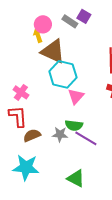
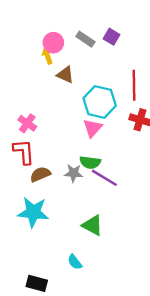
purple square: (84, 16) -> (111, 37), moved
brown triangle: (53, 51) -> (65, 75), size x0.6
cyan hexagon: (63, 74) -> (100, 102), moved

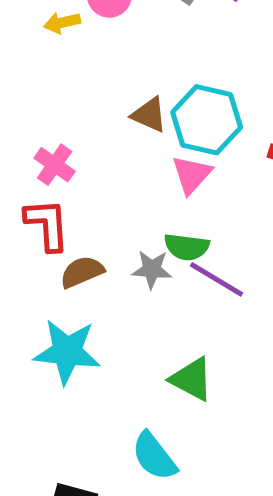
yellow arrow: (47, 56) -> (62, 23), moved, turned -84
brown triangle: (65, 75) -> (149, 115), moved
cyan semicircle: (75, 262) -> (154, 456), size x1.5

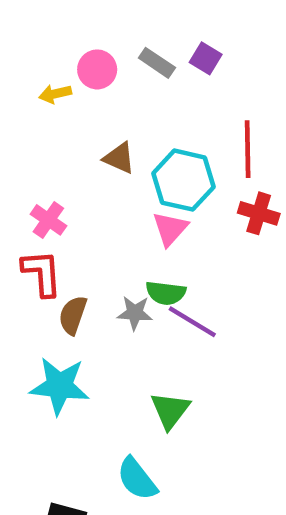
brown triangle: (149, 115) -> (119, 158), moved
brown semicircle: (82, 272) -> (73, 315), turned -48
green triangle: (192, 379) -> (170, 410), turned 39

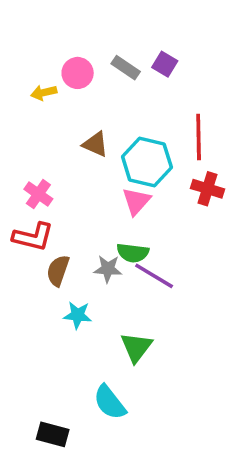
red L-shape: (42, 273) -> (33, 237), turned 108
cyan star: (60, 386) -> (78, 315), moved, size x0.6

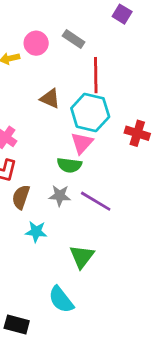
purple square: (165, 64) -> (122, 14), moved
red line: (199, 137) -> (96, 75), moved
green semicircle: (133, 253) -> (69, 165), moved

